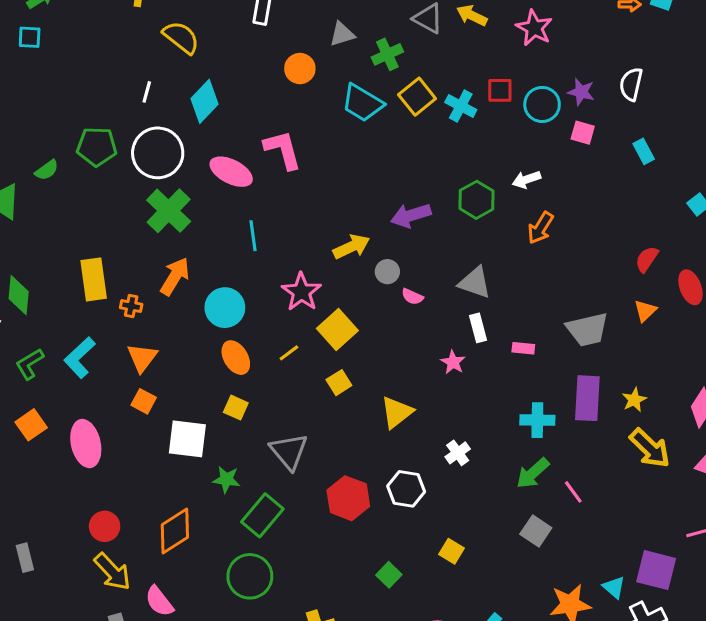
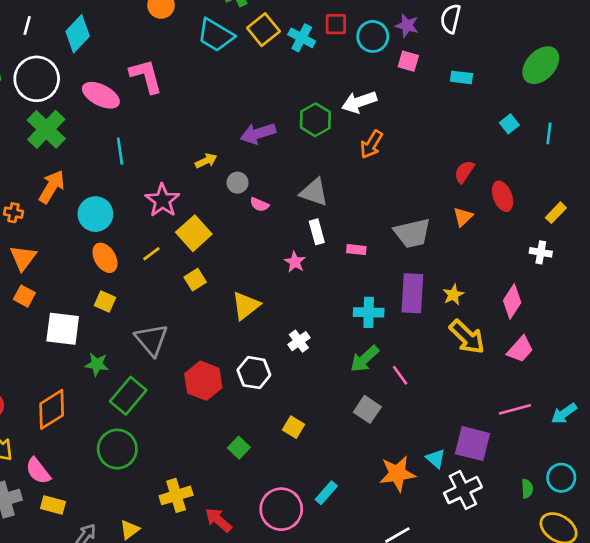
cyan rectangle: (644, 151) -> (462, 77), turned -55
white arrow: (526, 179) -> (359, 102), size x1.4
yellow arrow: (351, 247) -> (206, 161), size x0.7

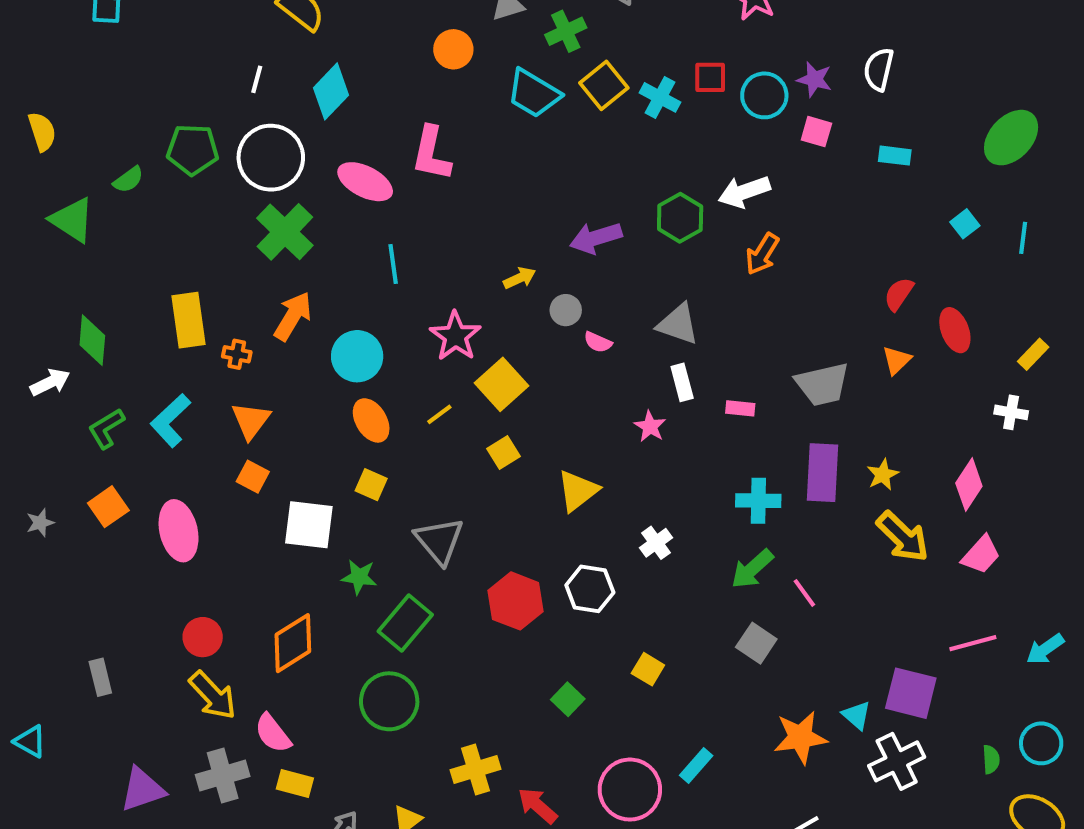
pink L-shape: (146, 76) -> (431, 154), turned -153

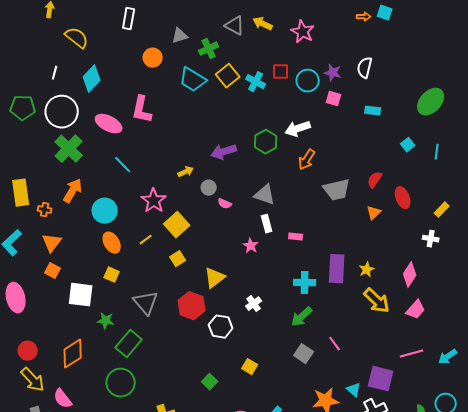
cyan line: (393, 264) -> (123, 165), turned -36
gray trapezoid: (822, 384) -> (337, 190), moved
pink line: (804, 593) -> (335, 344), moved
red hexagon: (516, 601) -> (192, 306), moved

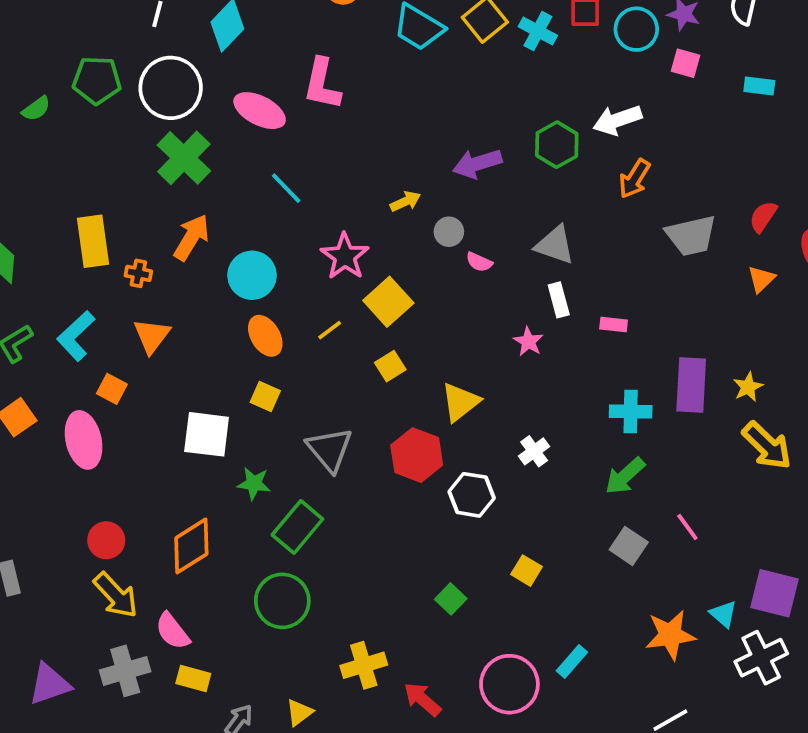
orange square: (53, 271) -> (112, 389), moved

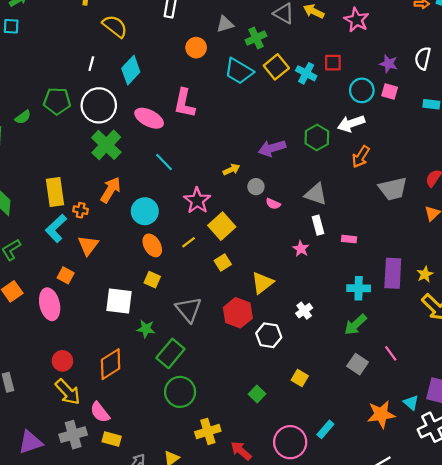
cyan circle: (636, 29) -> (362, 90), moved
cyan L-shape: (76, 336) -> (56, 228), moved
green circle: (282, 601) -> (180, 392), moved

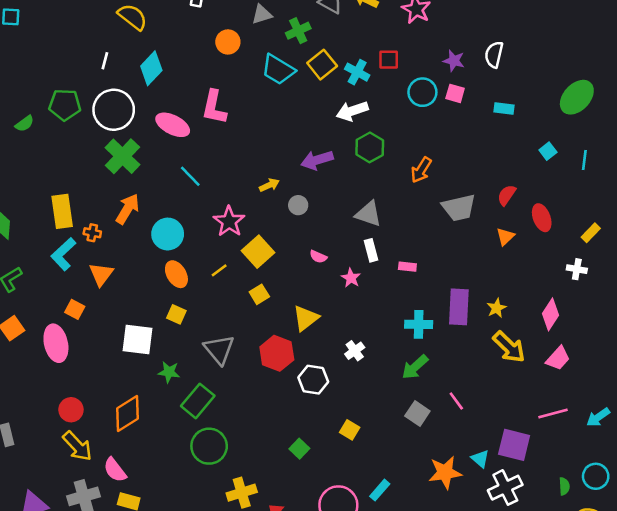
white arrow: (351, 124) -> (352, 111), moved
pink semicircle: (273, 204) -> (318, 257), moved

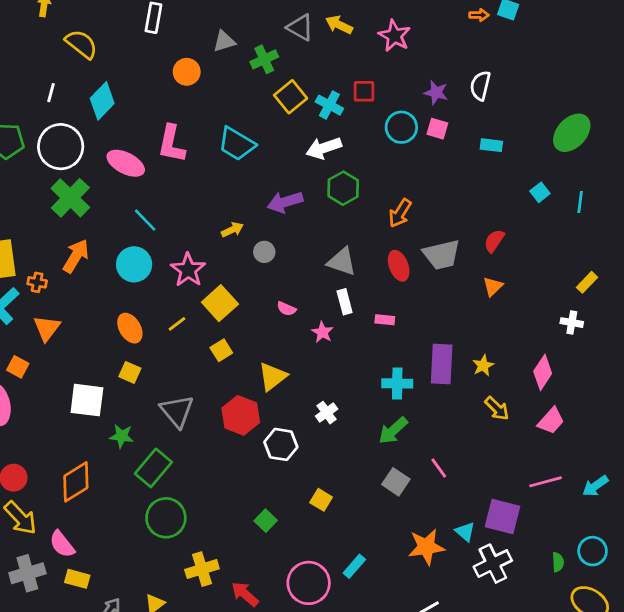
cyan trapezoid: (278, 70) -> (237, 144), moved
red ellipse: (542, 218) -> (399, 266), moved
cyan circle: (168, 234) -> (134, 264), moved
yellow arrow: (509, 347) -> (497, 408), size x0.7

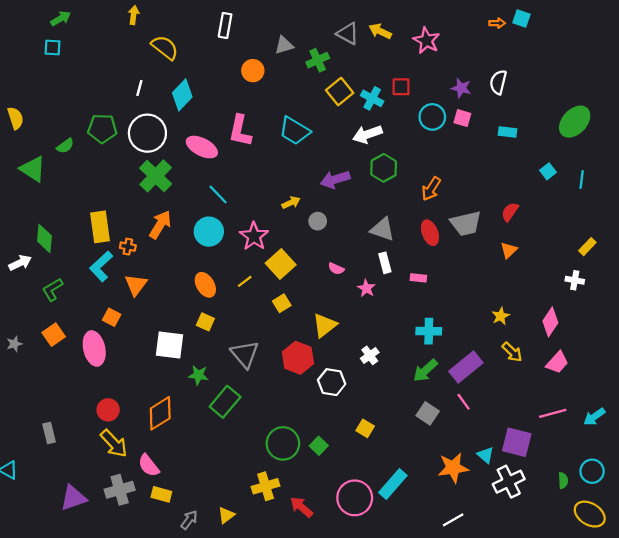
purple rectangle: (442, 364) -> (466, 367), moved, turned 48
green circle: (166, 518) -> (283, 443), moved
cyan rectangle: (354, 566) -> (393, 484), size x1.5

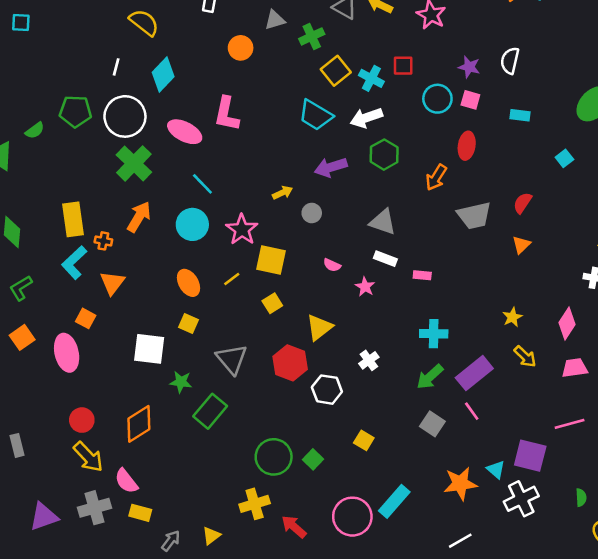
cyan trapezoid: (294, 131) -> (316, 115), moved
red ellipse: (430, 233) -> (467, 146), moved, turned 30
white rectangle: (385, 263) -> (385, 259), turned -54
yellow square: (281, 264) -> (271, 260), turned -36
pink trapezoid: (557, 362) -> (575, 368), turned -140

